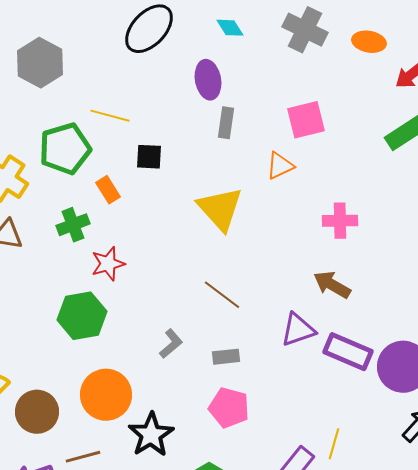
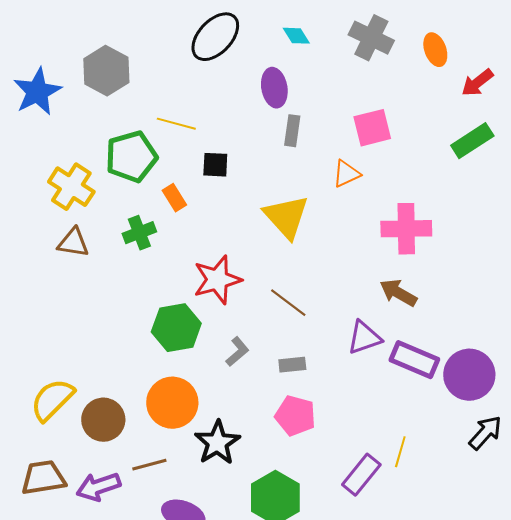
orange ellipse: (369, 42) -> (435, 50), turned 60
pink cross: (340, 221) -> (406, 229), size x1.4
red star: (108, 264) -> (217, 280), moved, size x1.4
green hexagon: (82, 316) -> (176, 328), moved

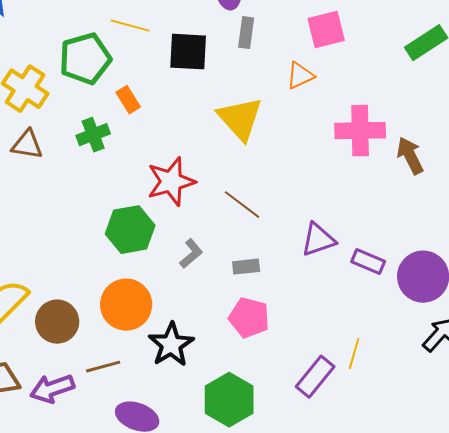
black square: (215, 165) -> (188, 52), moved, size x1.5
brown arrow: (398, 293) -> (410, 156), moved, turned 33
purple rectangle: (414, 360) -> (368, 262), size x0.7

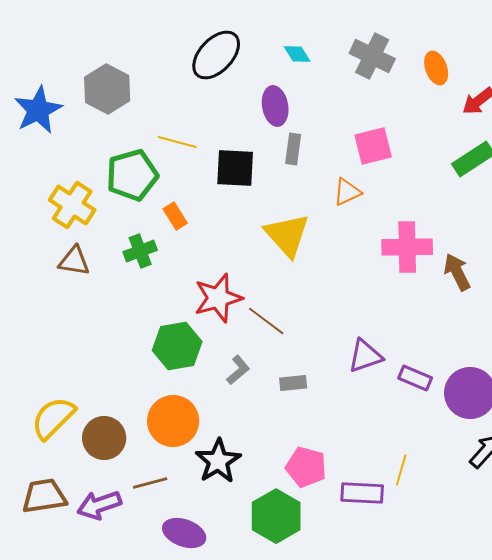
brown line: (242, 205) -> (266, 321), moved
pink pentagon: (249, 318) -> (306, 467), moved
purple rectangle: (315, 377) -> (362, 493), turned 54

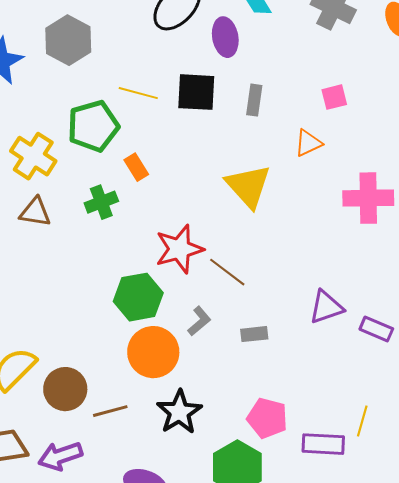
purple ellipse: (275, 106) -> (225, 37), moved
pink square: (373, 146) -> (334, 97), size x0.7
black square: (235, 168) -> (196, 92), moved
orange circle: (173, 421) -> (153, 352), moved
brown line: (150, 483) -> (110, 411), moved

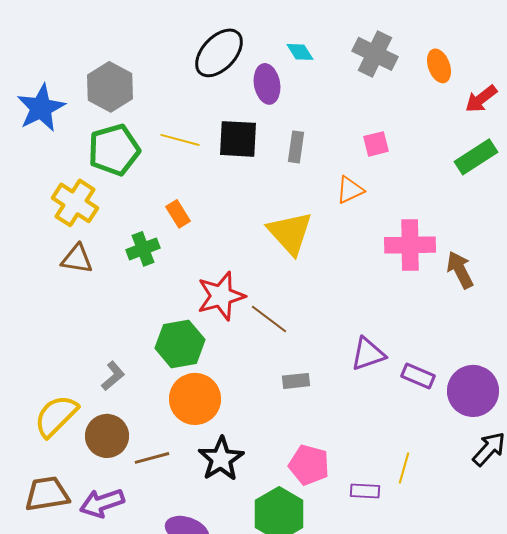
green pentagon: (93, 126) -> (114, 150), moved
gray L-shape: (199, 321) -> (113, 376), moved
purple rectangle: (323, 444) -> (365, 491), size x0.7

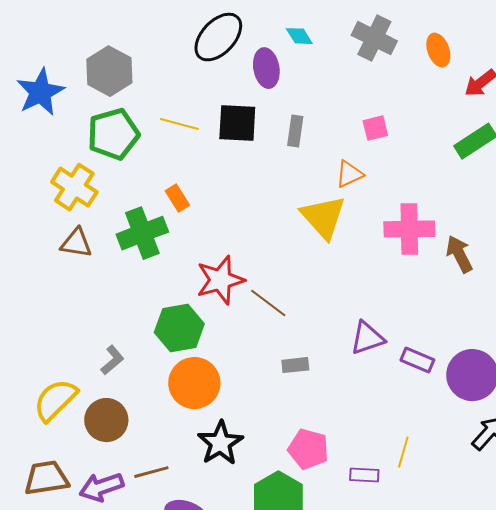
yellow triangle: (290, 233) -> (323, 217), moved
green cross: (143, 249) -> (142, 233), size x1.5
brown line: (152, 458) -> (151, 472), moved

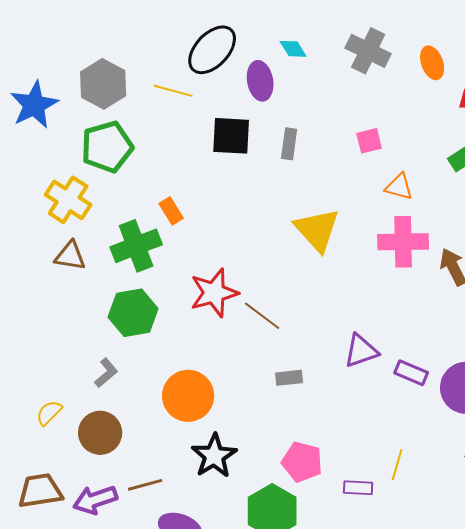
yellow line: (179, 124) -> (173, 91), moved
orange triangle: (349, 174) -> (399, 187), moved, turned 40
green hexagon: (179, 328) -> (133, 313), moved
yellow semicircle: (55, 400) -> (49, 413), size x0.6

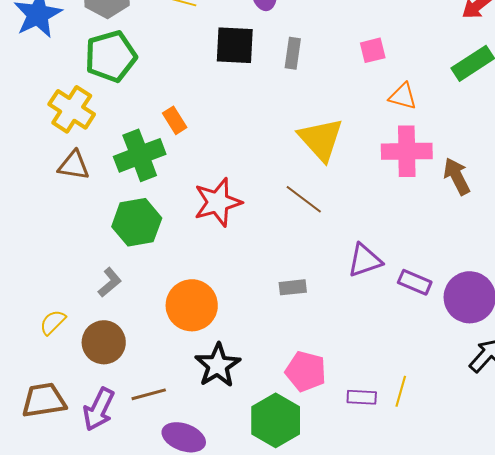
brown line: (262, 316) -> (304, 199), moved
yellow line: (397, 465) -> (401, 391), moved
purple arrow: (95, 500) -> (99, 409), turned -45

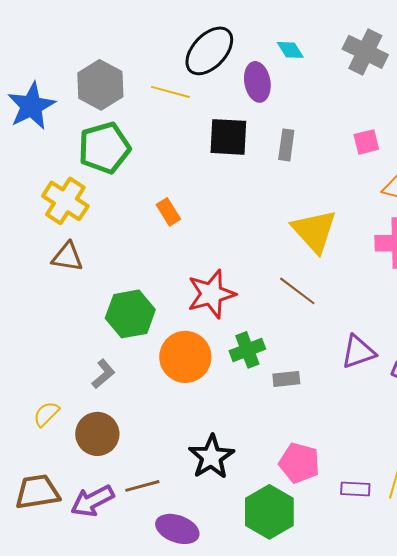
green cross: (140, 155) -> (247, 350), moved, size x0.7
orange circle: (192, 305) -> (185, 357), moved
purple arrow: (99, 409) -> (92, 501), turned 36

